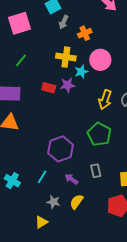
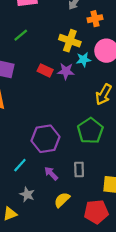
yellow semicircle: (77, 202) -> (62, 200), moved

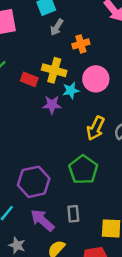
red rectangle: (45, 70) -> (29, 79), moved
purple arrow: (51, 173) -> (42, 220), size x1.5

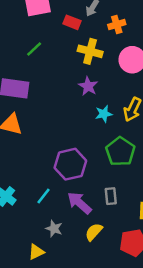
red rectangle: (29, 79) -> (72, 22), moved
cyan star: (71, 90) -> (104, 114), moved
purple star: (52, 105) -> (88, 86), turned 30

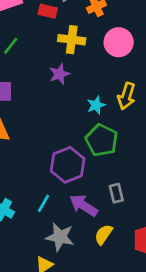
purple star: (88, 86) -> (59, 74), moved, turned 30
green pentagon: (120, 152) -> (102, 140), moved
gray star: (54, 229) -> (60, 237), size x1.5

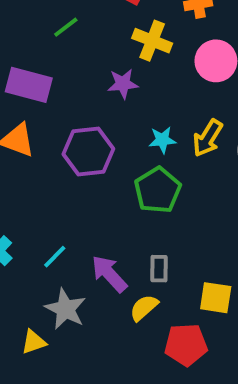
purple hexagon: (68, 165) -> (88, 152), moved
yellow semicircle: (103, 234) -> (144, 308), moved

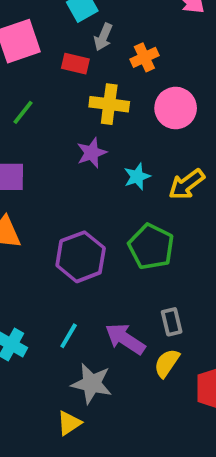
yellow arrow: (208, 138) -> (187, 184), turned 36
cyan star: (162, 140) -> (137, 177), moved
purple hexagon: (88, 152) -> (81, 257), moved

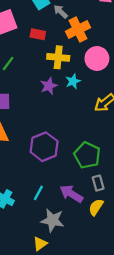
gray arrow: (103, 37) -> (61, 12), moved, turned 112
orange cross: (144, 57) -> (78, 30), size x1.5
cyan star: (137, 177) -> (73, 81), moved
green pentagon: (151, 247) -> (87, 155), moved

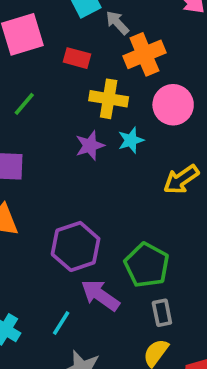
purple arrow: (71, 194) -> (100, 295), moved

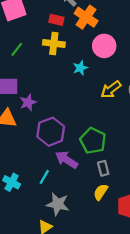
orange cross: (144, 54) -> (86, 17), turned -30
red rectangle: (77, 58) -> (56, 20), moved
yellow cross: (109, 99) -> (54, 43), moved
purple star: (90, 145) -> (28, 102), moved

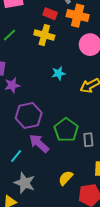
orange cross: (86, 17) -> (78, 16), turned -30
cyan star: (80, 68) -> (59, 73), moved
gray rectangle: (103, 168) -> (88, 140), moved

